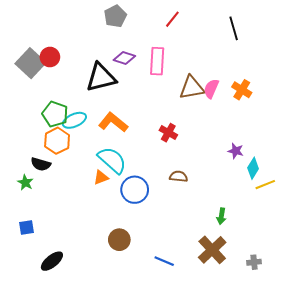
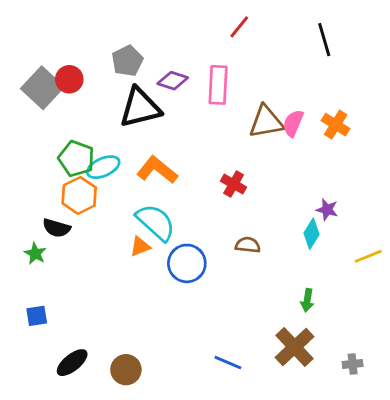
gray pentagon: (115, 16) -> (127, 61), moved
cyan diamond: (253, 168) -> (312, 234), moved
brown circle: (119, 240) -> (126, 370), moved

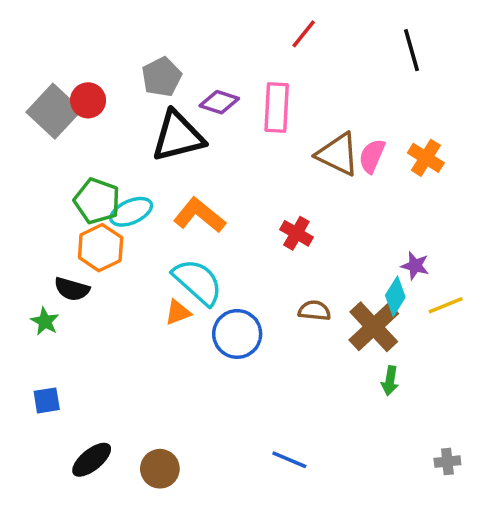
brown triangle: (266, 122) -> (338, 154), turned 36
yellow line: (368, 256) -> (446, 305), moved
brown cross: (295, 347) -> (374, 327), moved

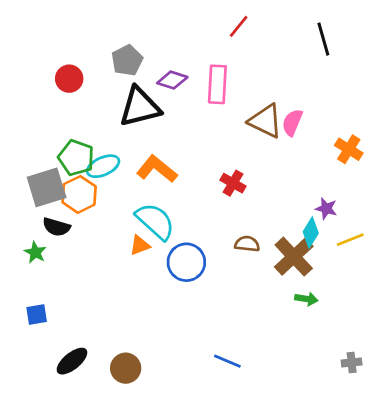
gray square: (54, 111) -> (47, 187), moved, turned 30
orange cross: (426, 158) -> (349, 149), moved
green arrow: (390, 381) -> (306, 299), turned -90

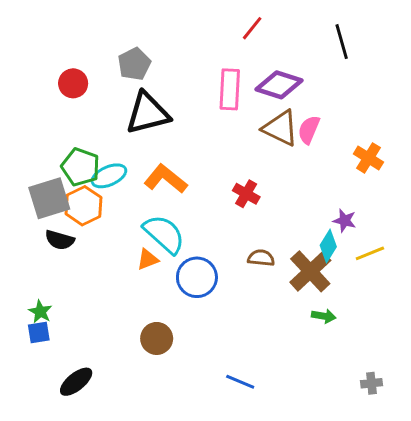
purple diamond: (172, 80) -> (279, 85), moved, size x1.4
green star: (35, 252) -> (40, 312), moved
brown circle: (126, 368) -> (157, 338), moved

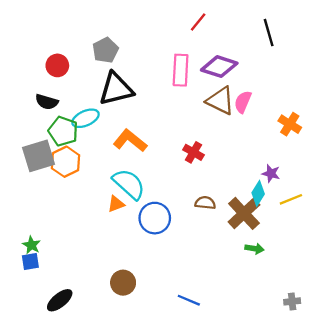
cyan ellipse: (109, 176) -> (85, 118), moved
black semicircle: (60, 240) -> (47, 102), moved
brown circle: (157, 338) -> (123, 283), moved

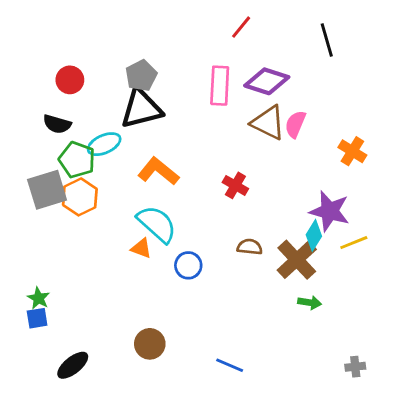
gray pentagon: (105, 50) -> (141, 76), moved
purple star: (271, 173) -> (330, 211), size x1.8
orange triangle: (116, 204) -> (141, 248), turned 42
blue circle: (155, 218) -> (188, 265), size x0.7

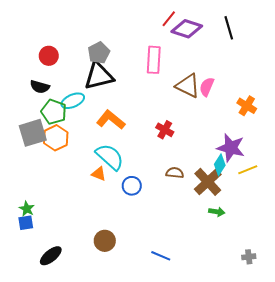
purple diamond: (267, 81) -> (187, 29), moved

